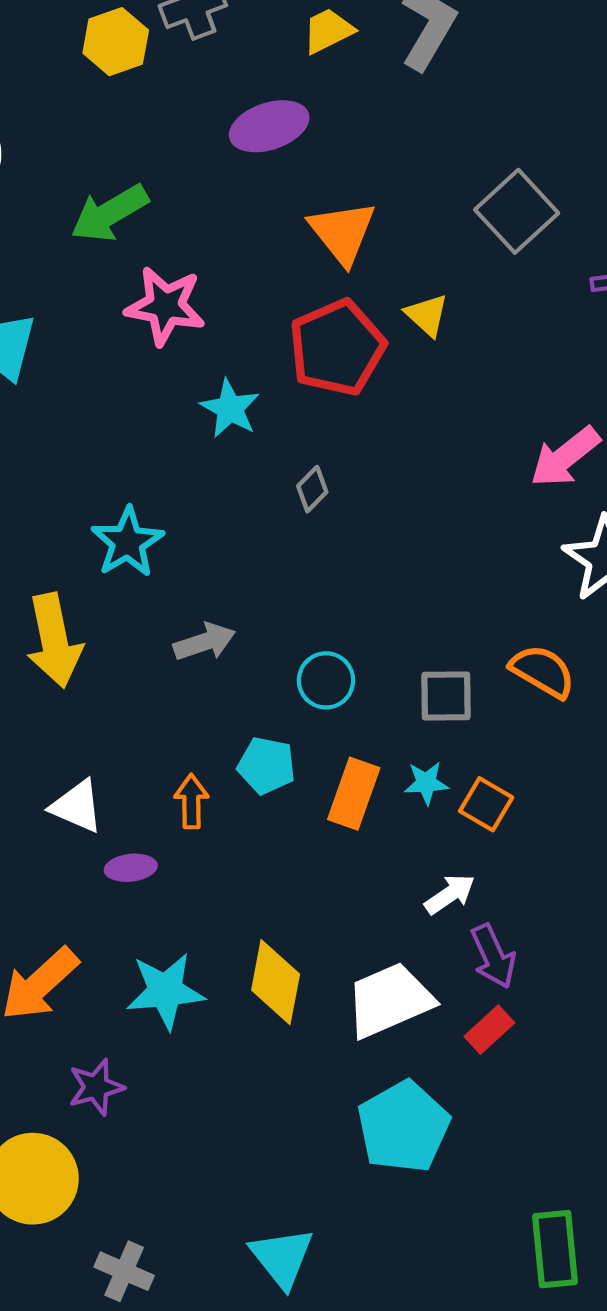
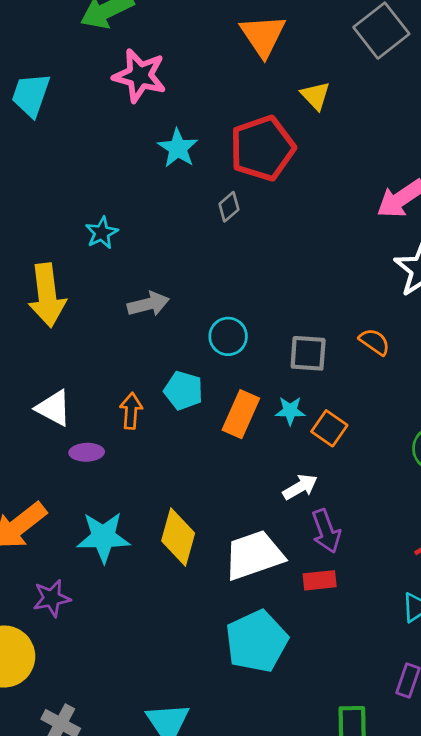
red pentagon: (337, 348) -> (262, 148), moved
cyan star: (128, 542) -> (102, 233), size x0.7
orange semicircle: (543, 671) -> (375, 342), size x0.7
red rectangle: (489, 1030) -> (320, 580), turned 32

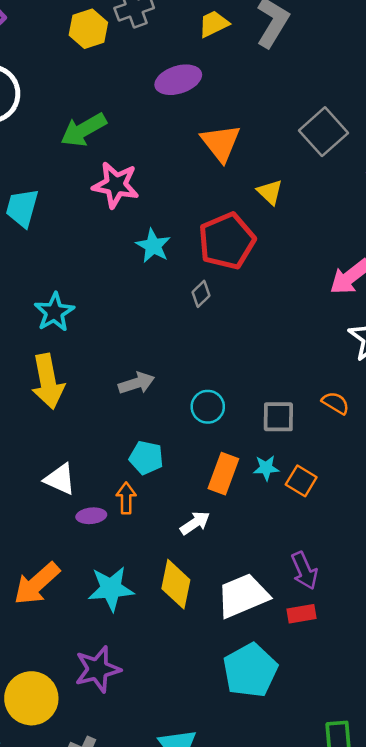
cyan star: (102, 233) -> (54, 312), moved, size x1.4
cyan pentagon: (183, 391) -> (146, 458), moved
orange arrow: (131, 411) -> (126, 498), moved
white arrow: (300, 487) -> (195, 523), moved
purple star: (52, 598) -> (98, 669), moved, size x1.4

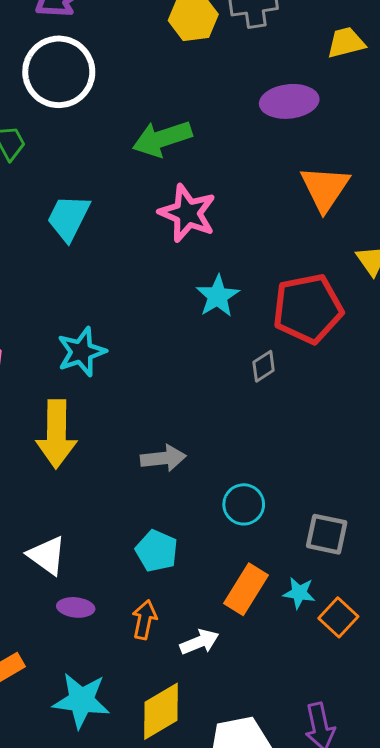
orange arrow: (126, 498) -> (144, 620), moved
yellow diamond: (176, 584) -> (161, 711), turned 36

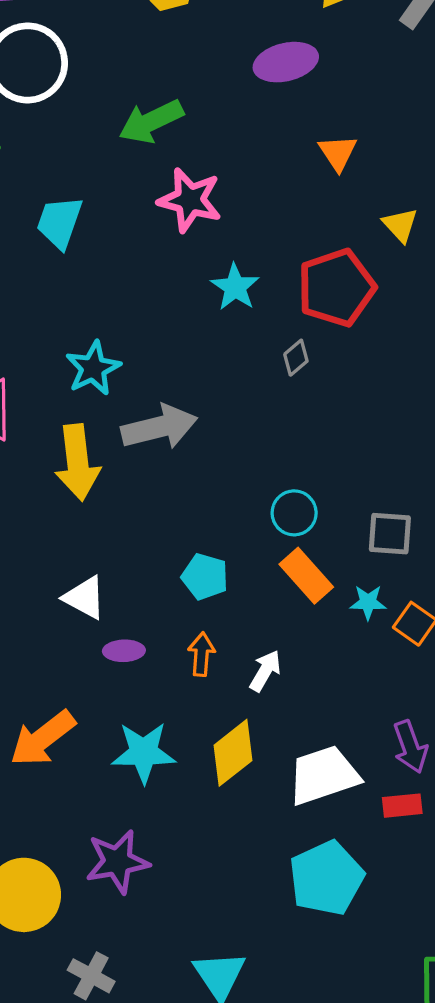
orange triangle: (325, 188) -> (338, 153), size x0.7
gray arrow: (163, 458) -> (159, 427), moved, size x1.5
orange rectangle: (246, 589) -> (306, 576), moved, turned -66
white arrow: (199, 642) -> (265, 671), turned -30

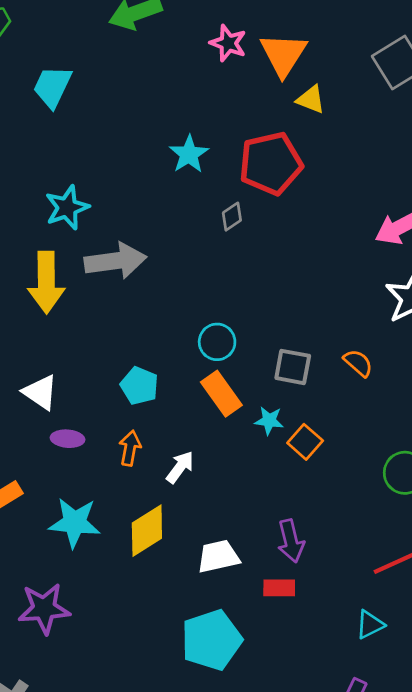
orange triangle: (338, 153) -> (283, 54), size x1.5
pink star: (190, 200) -> (228, 43), moved, size x0.7
yellow triangle: (400, 225) -> (311, 99), moved, turned -32
white trapezoid: (324, 775) -> (218, 556), size x0.7

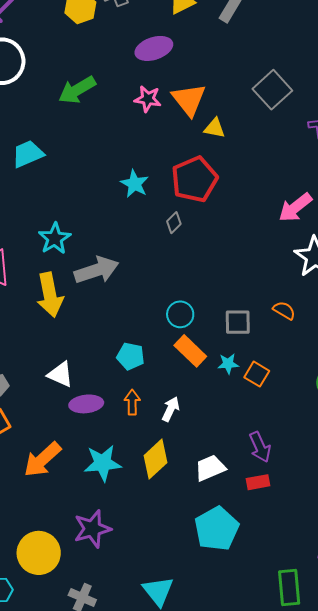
cyan trapezoid: (52, 87) -> (28, 154), turned 52
purple ellipse: (68, 439) -> (86, 404), size x1.4

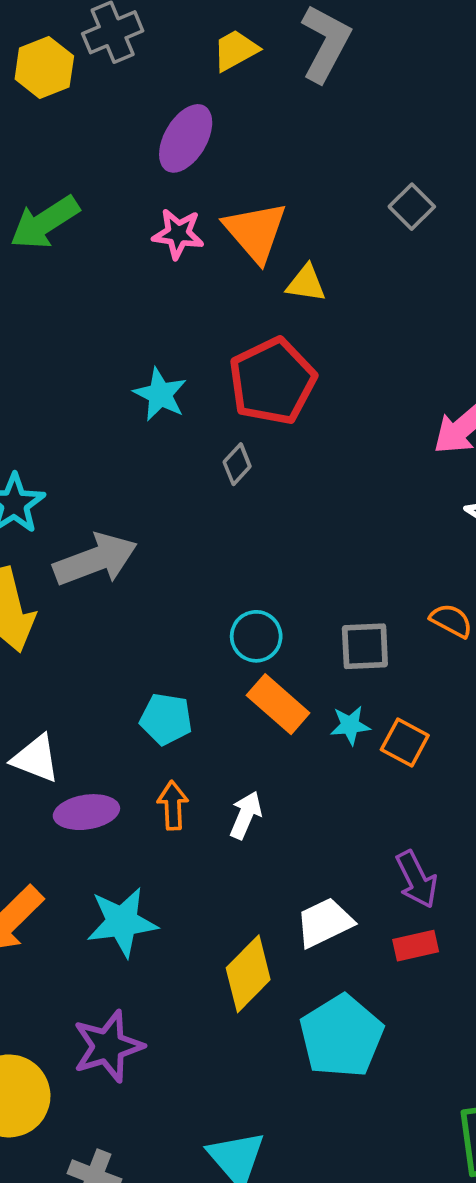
purple ellipse: (154, 48) -> (186, 138), turned -39
gray square: (272, 90) -> (412, 207), size x0.6
yellow diamond: (155, 459) -> (248, 974), moved

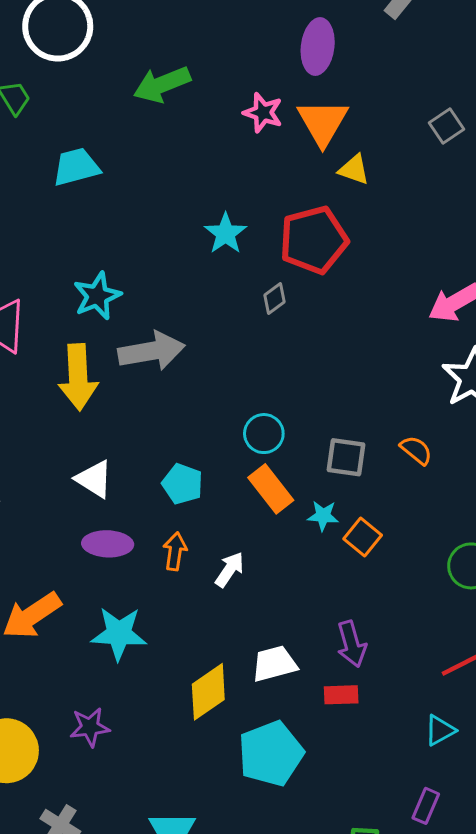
purple ellipse: (186, 138) -> (318, 47), moved, turned -34
white triangle: (36, 759) -> (94, 479), moved
purple star: (108, 1046) -> (90, 727), size x0.7

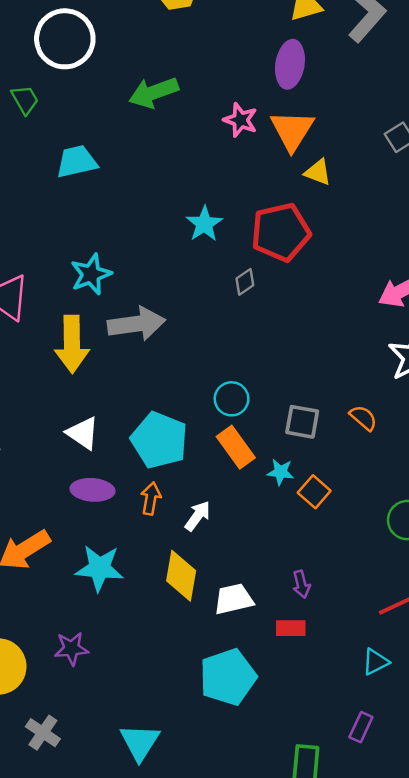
cyan pentagon: (182, 484) -> (159, 440), size x1.6
purple arrow: (352, 644) -> (301, 584), size x0.7
yellow diamond: (208, 692) -> (181, 576), moved, turned -48

